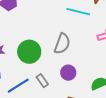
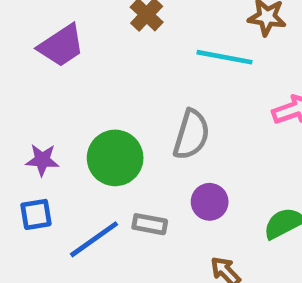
gray rectangle: (42, 81) -> (150, 224), turned -40

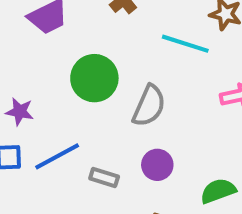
green circle: (115, 158) -> (94, 78), moved
blue line: (94, 239) -> (57, 156), moved

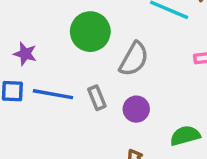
blue line: (57, 156) -> (53, 94), turned 33
gray rectangle: (104, 178) -> (97, 98), moved, turned 45

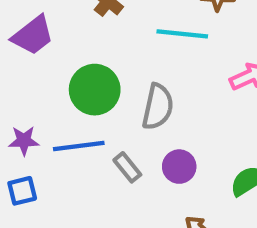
blue line: (53, 94) -> (79, 146), moved

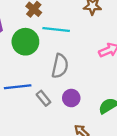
cyan line: (182, 34) -> (56, 29), moved
green circle: (95, 90) -> (25, 42), moved

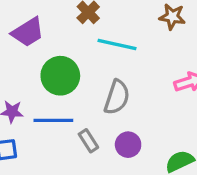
green circle: (25, 42) -> (60, 76), moved

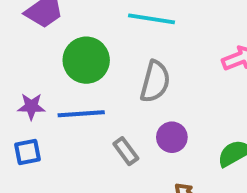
gray rectangle: (88, 141) -> (126, 151), moved

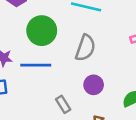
gray rectangle: (126, 151) -> (63, 104), moved

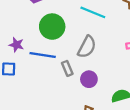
gray rectangle: (63, 104) -> (67, 68), moved

